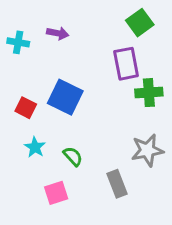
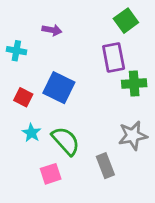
cyan cross: (18, 42) -> (16, 51), moved
green semicircle: (73, 156) -> (66, 141), size x1.6

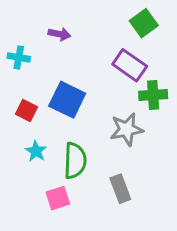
purple rectangle: (114, 57) -> (130, 65), turned -44
gray star: (133, 136) -> (127, 129), moved
green semicircle: (66, 141) -> (75, 161), turned 44

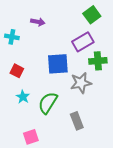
purple rectangle: (130, 65) -> (83, 42), turned -65
blue square: (67, 100) -> (58, 64), moved, turned -30
green semicircle: (75, 161) -> (48, 103), turned -150
pink square: (58, 198) -> (31, 137), moved

